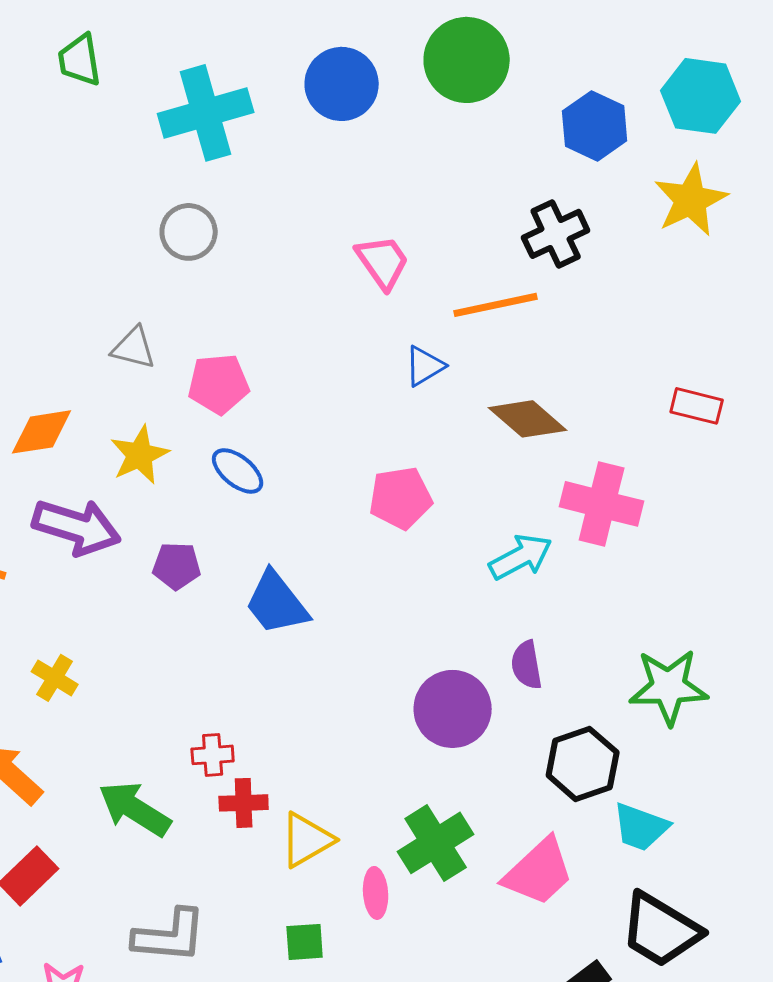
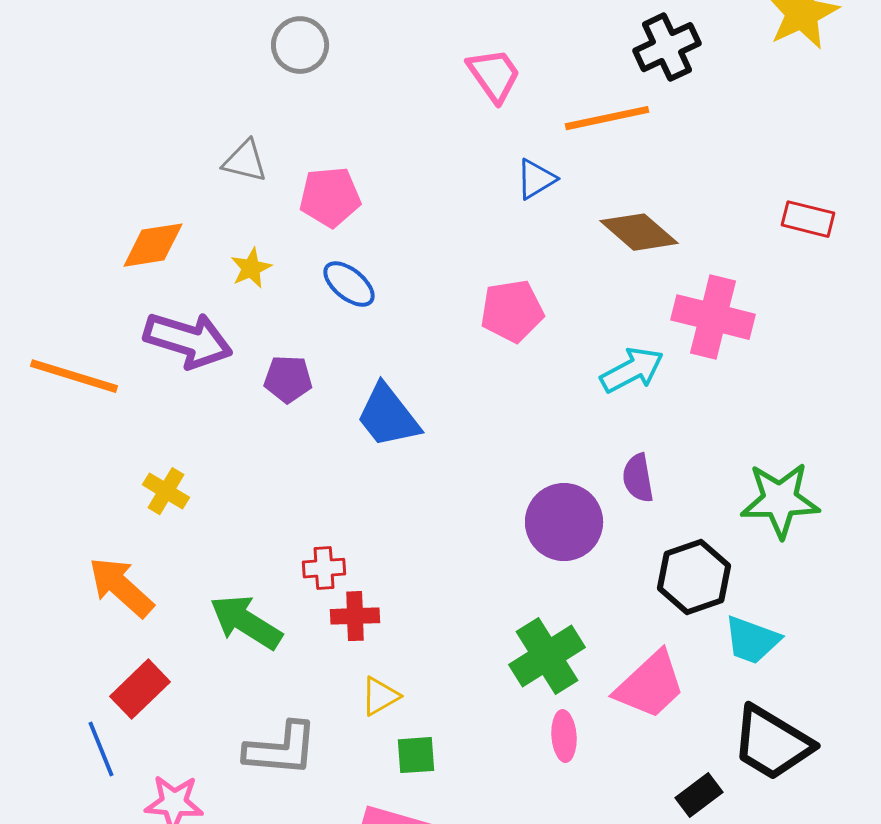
yellow star: (140, 455) -> (251, 268), size x0.7
yellow triangle: (307, 840) -> (380, 696), moved, size x0.7
pink ellipse: (376, 893) -> (564, 736), moved

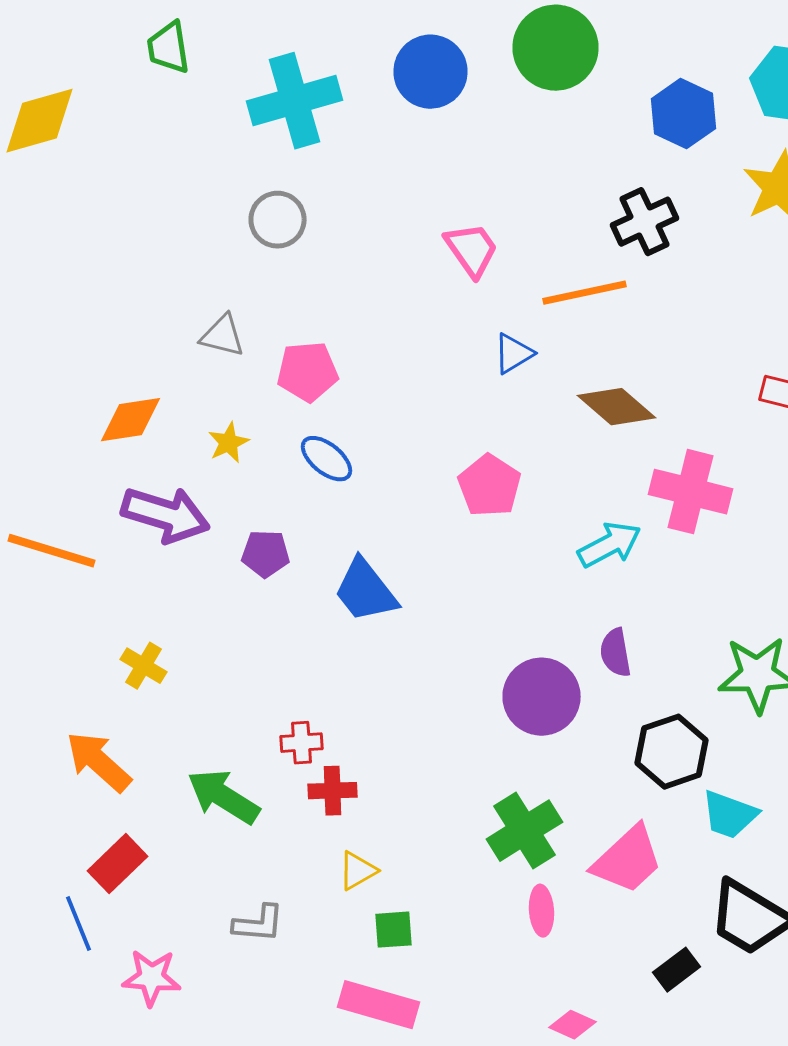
pink pentagon: (512, 311) -> (490, 486), turned -30
gray L-shape: (281, 749) -> (258, 924), size x0.7

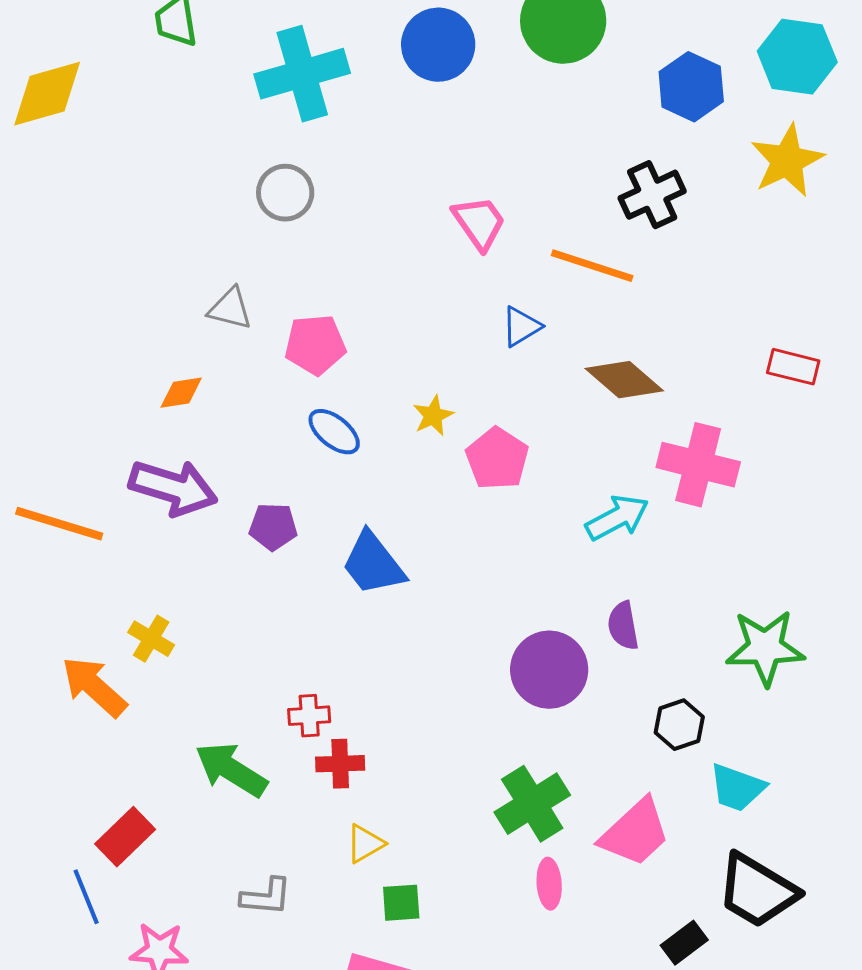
orange line: (584, 293) -> (592, 266), turned 30
orange diamond: (130, 420) -> (181, 393), moved, size x0.7
yellow star: (228, 443) -> (433, 416), moved
black hexagon: (672, 752) -> (679, 725), size x0.7
orange arrow: (98, 762) -> (94, 687), moved

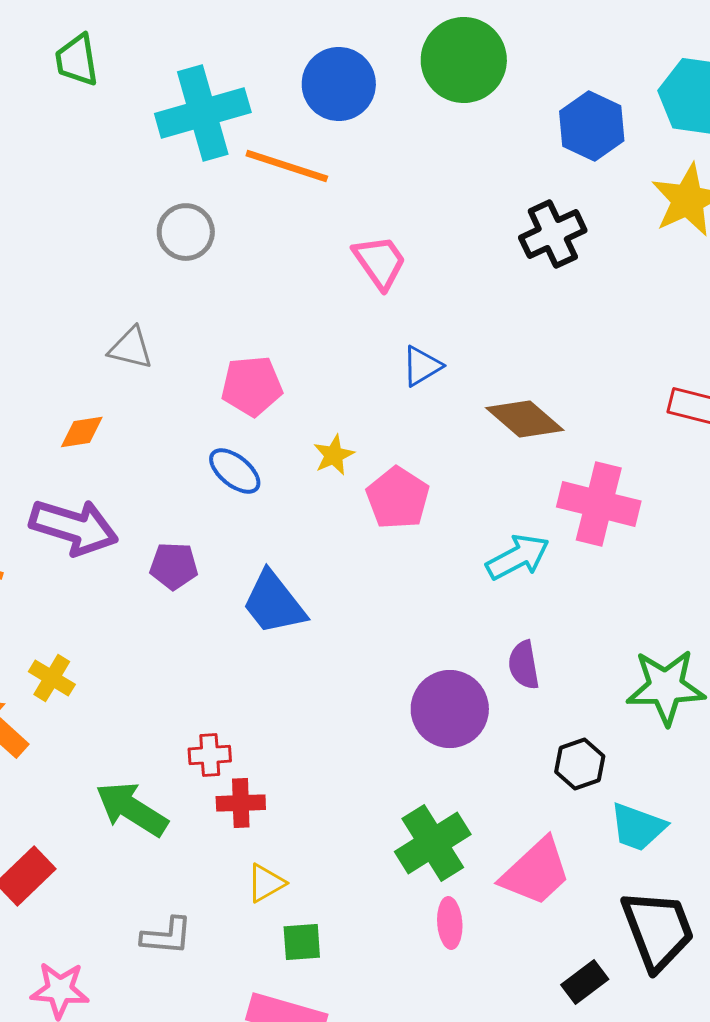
orange line: (592, 266) -> (287, 166), moved
pink pentagon: (315, 345) -> (252, 386), moved
black trapezoid: (757, 891) -> (658, 930), turned -142

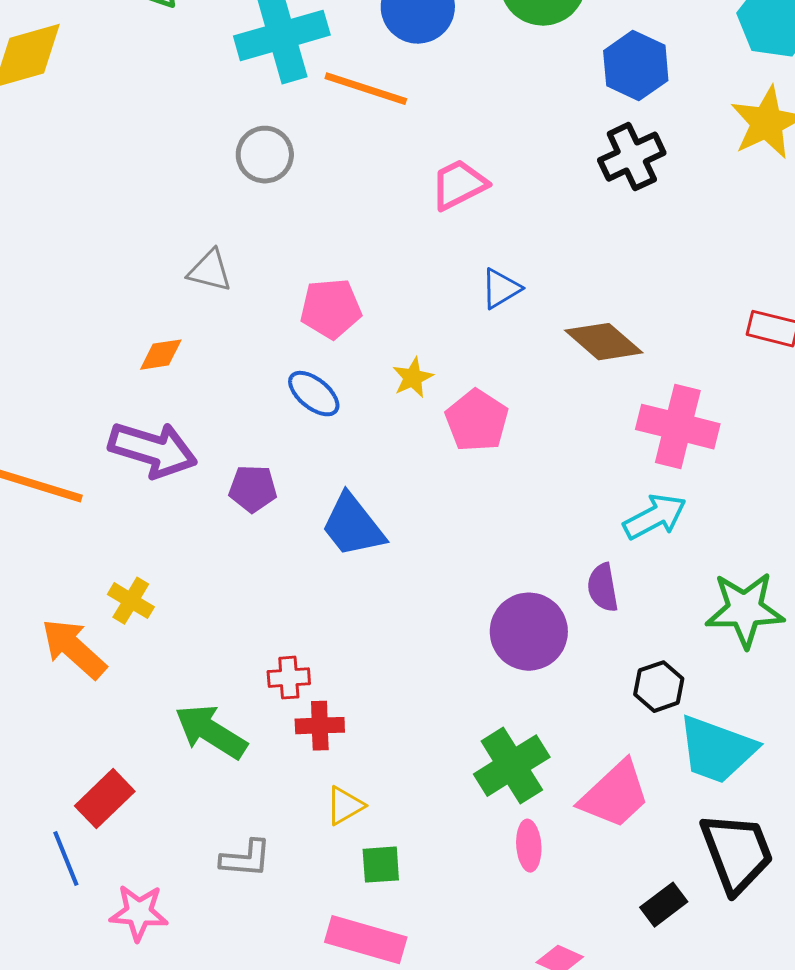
blue hexagon: (592, 126) -> (636, 66), moved
pink trapezoid: (380, 262) -> (459, 185), turned -82
cyan arrow: (518, 557) -> (655, 517), moved
cyan trapezoid: (638, 827) -> (717, 750), size x1.4

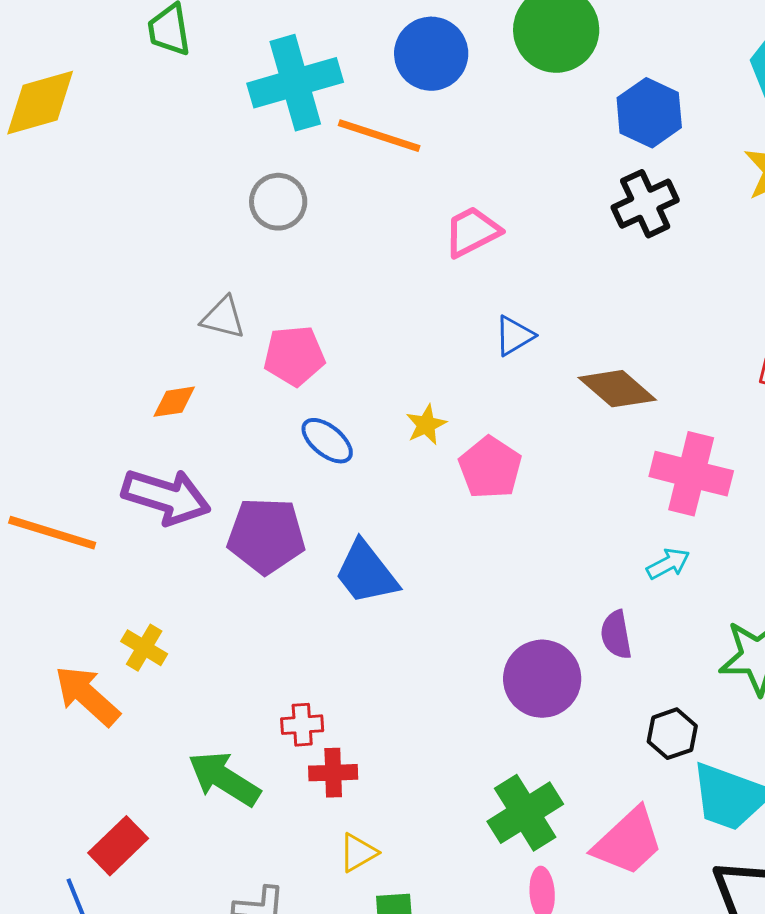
pink pentagon: (331, 309) -> (294, 356), moved
purple pentagon: (253, 489) -> (266, 536), size x1.6
cyan arrow: (655, 517) -> (668, 564), size x0.7

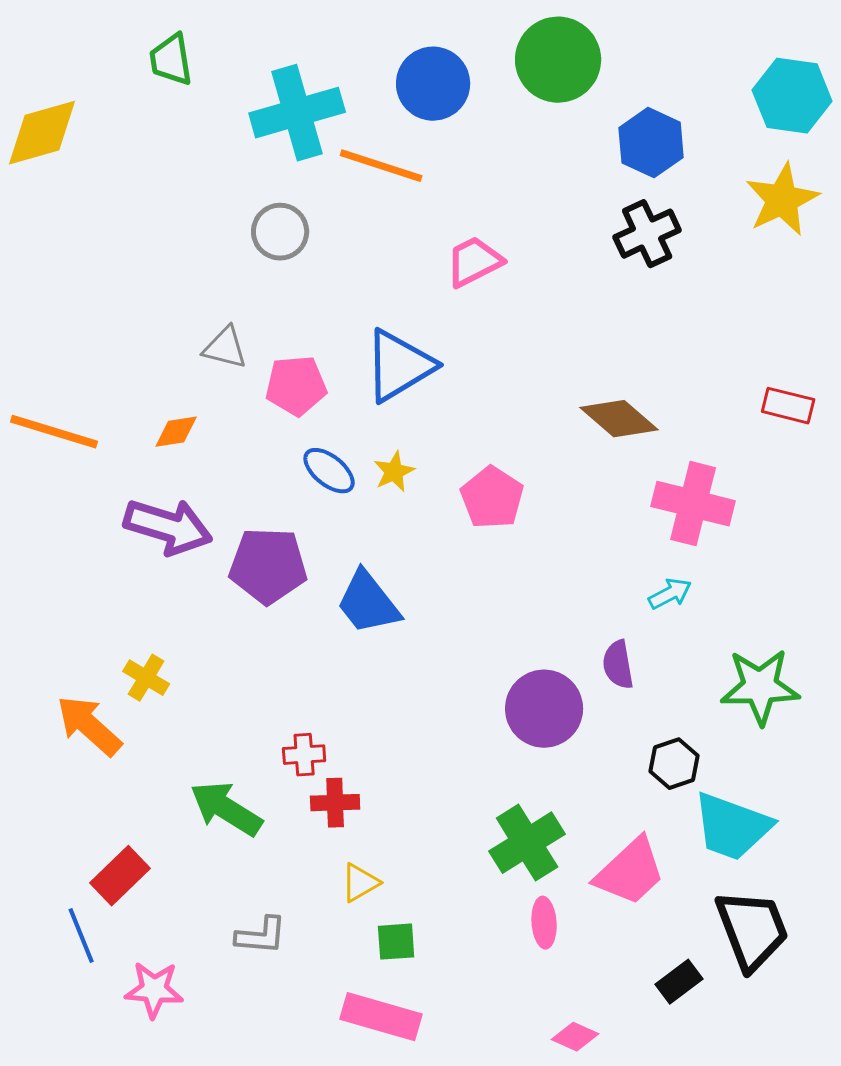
blue triangle: (514, 336) -> (399, 366), moved, size x1.8
yellow star: (426, 425) -> (394, 472), moved
orange line: (52, 533) -> (54, 432), moved

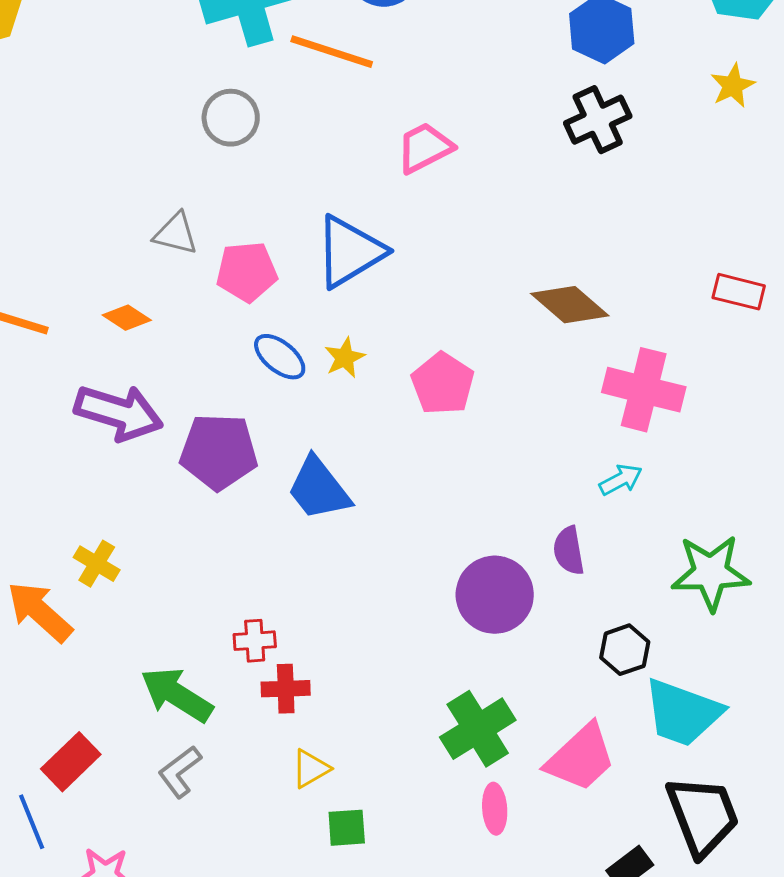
yellow star: (782, 200) -> (733, 86), size x0.6
orange diamond: (176, 432) -> (127, 318), turned 42
gray L-shape: (261, 936) -> (180, 772), moved, turned 138

